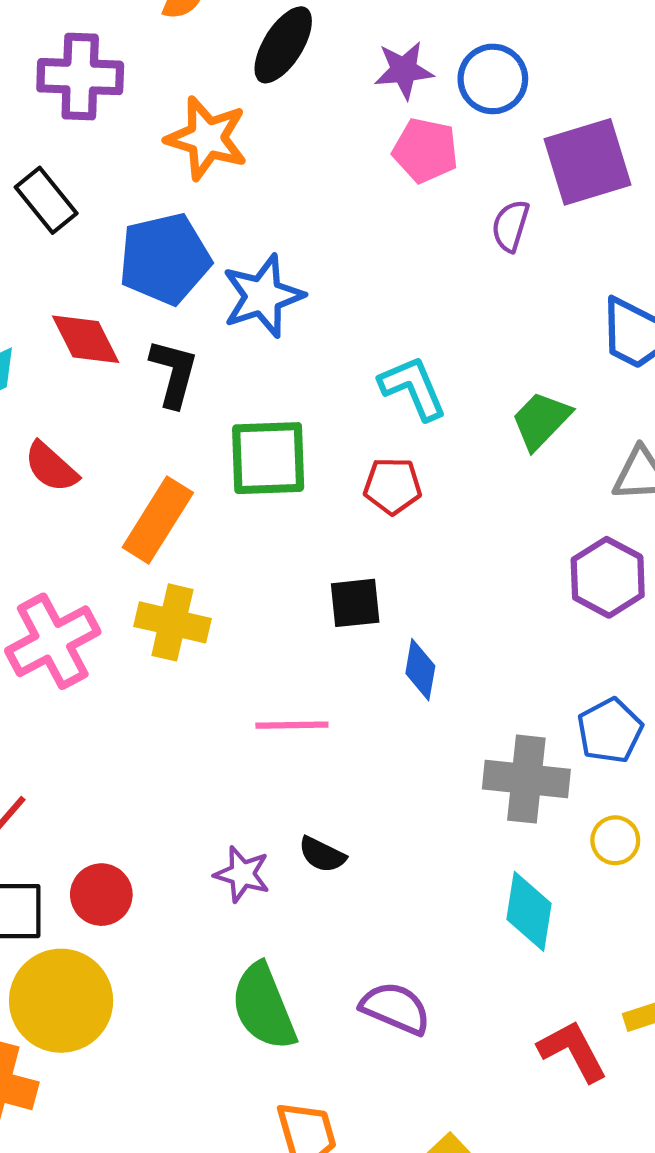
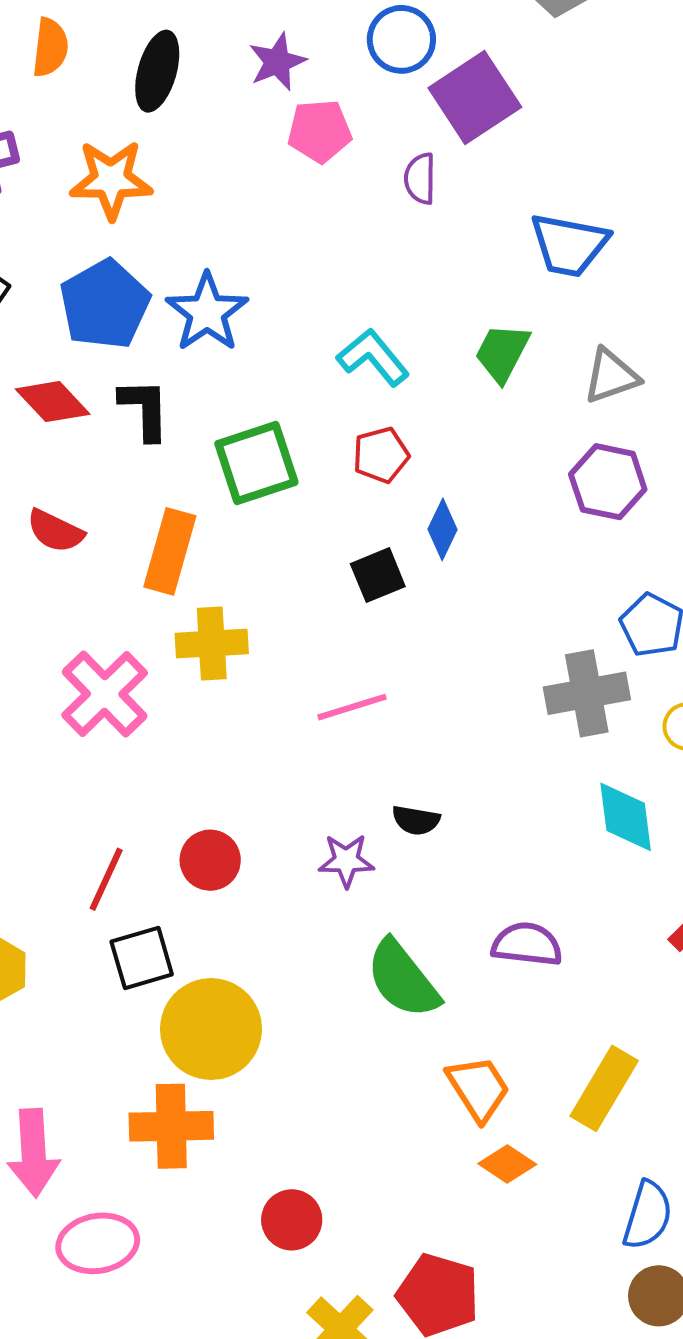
blue circle: (493, 79) -> (401, 39), moved
blue diamond: (420, 670) -> (442, 529), moved, turned 32
red circle: (101, 895) -> (210, 860), moved

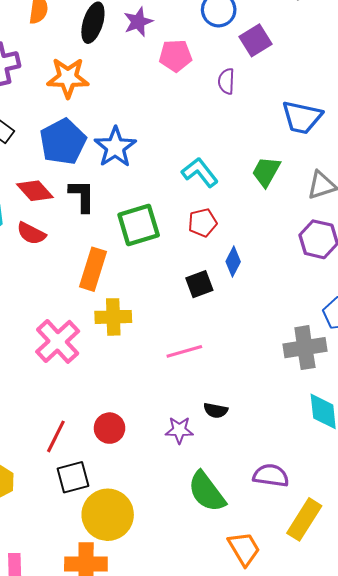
purple star: (277, 62) -> (138, 22), moved
purple square: (475, 97) -> (256, 40), size x0.7
red semicircle: (55, 531) -> (31, 233), moved
yellow rectangle: (604, 1088) -> (304, 519), moved

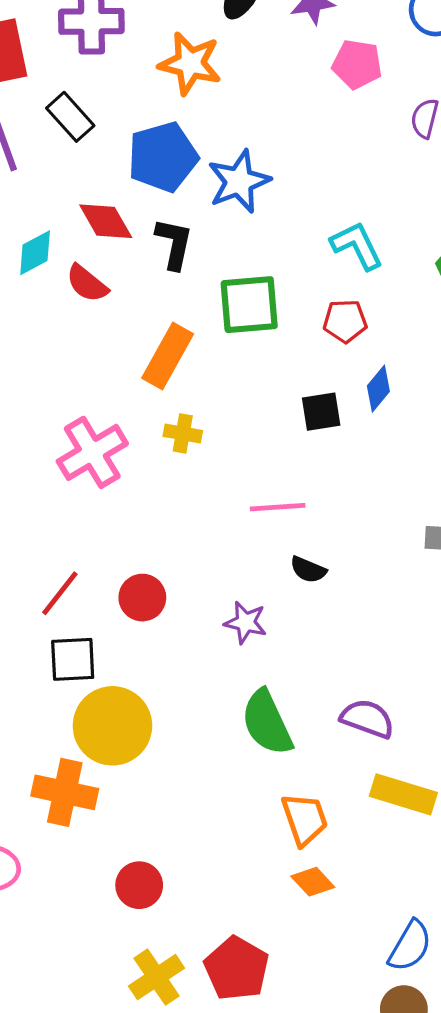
yellow cross: (113, 317) -> (183, 433), size x0.7
black semicircle: (216, 410) -> (308, 570), moved
yellow rectangle: (304, 519) -> (403, 794), turned 63

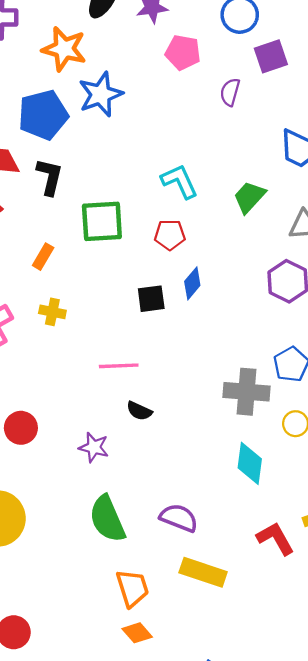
blue star: (239, 181) -> (101, 94), moved
orange rectangle: (168, 356) -> (43, 257), size x0.6

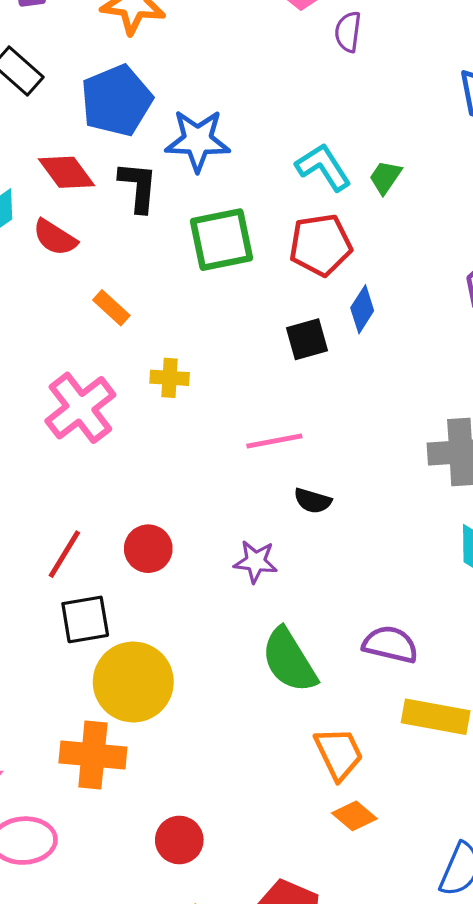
purple semicircle: (230, 92) -> (348, 32), moved
blue star: (101, 94) -> (198, 140), moved, turned 30
green trapezoid: (249, 197) -> (385, 177), moved, size x0.7
red pentagon: (170, 235) -> (320, 245), size x1.4
orange rectangle: (43, 257) -> (111, 308), moved, turned -70

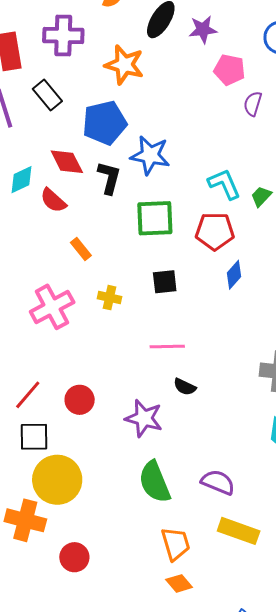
black square: (307, 339) -> (165, 282), moved
purple star: (256, 562) -> (144, 418), size x1.4
red circle: (179, 840) -> (74, 557), moved

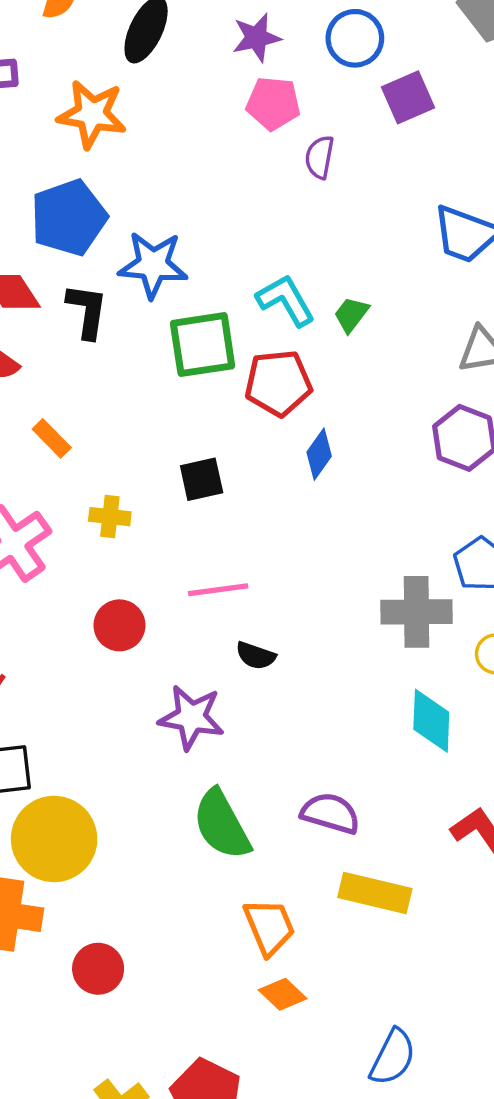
purple star: (203, 29) -> (256, 38), moved
green square: (155, 218) -> (203, 345), moved
red circle: (80, 400) -> (119, 625), moved

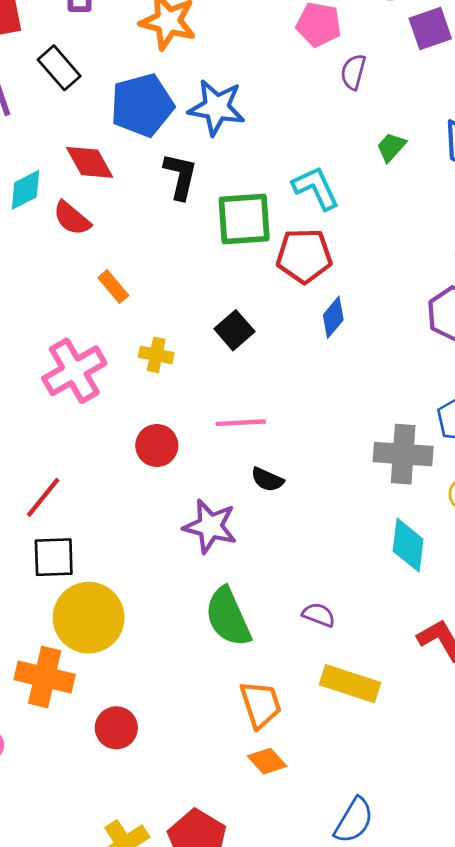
blue star: (153, 265) -> (217, 107), moved
black L-shape: (87, 311) -> (180, 176), moved
green trapezoid: (351, 314) -> (391, 147), moved
black square: (202, 479) -> (234, 330), turned -33
purple semicircle: (330, 813) -> (319, 615), size x0.7

